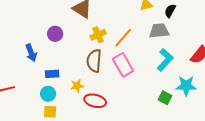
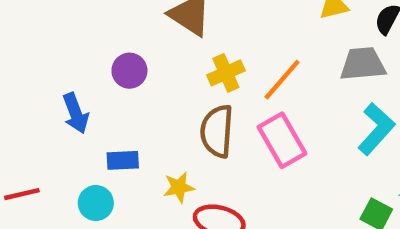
cyan circle: (48, 94) -> (96, 203), moved

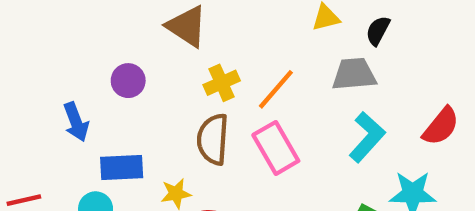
blue rectangle: (123, 160) -> (122, 167), size x1.4

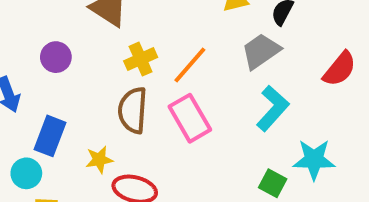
gray trapezoid: (354, 74) -> (261, 51), turned -30
red semicircle: (441, 126) -> (340, 69), moved
blue rectangle: (122, 167) -> (50, 136), turned -66

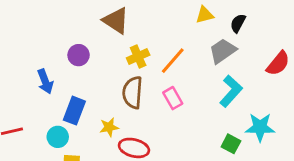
pink rectangle: (190, 118) -> (173, 98), size x0.7

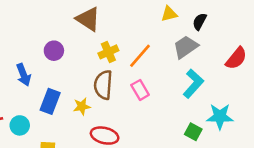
yellow star: (109, 127) -> (82, 106), moved
cyan circle: (58, 137) -> (20, 125), moved

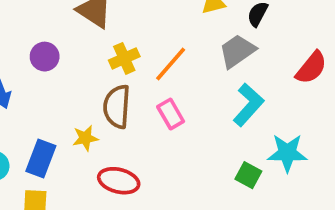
blue rectangle: (50, 101) -> (41, 158), moved

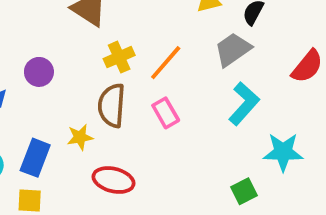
purple circle: (45, 57) -> (39, 72), moved
green square: (248, 175) -> (244, 191), moved, turned 35

